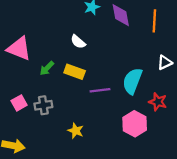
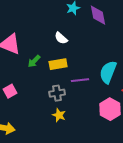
yellow rectangle: (75, 72) -> (58, 64), turned -30
gray cross: (43, 105) -> (57, 93), moved

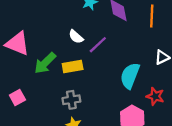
green arrow: (34, 61) -> (45, 63), size x1.5
purple line: (80, 80) -> (98, 45), moved, turned -36

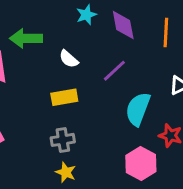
purple line: (98, 45) -> (114, 71), moved
green arrow: (45, 63) -> (26, 38), moved, turned 45

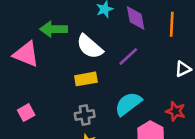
white semicircle: (69, 59) -> (90, 47), size x1.6
cyan semicircle: (138, 109) -> (128, 104), moved, turned 32

